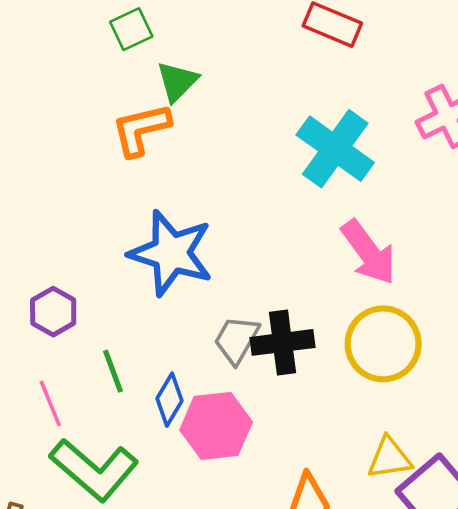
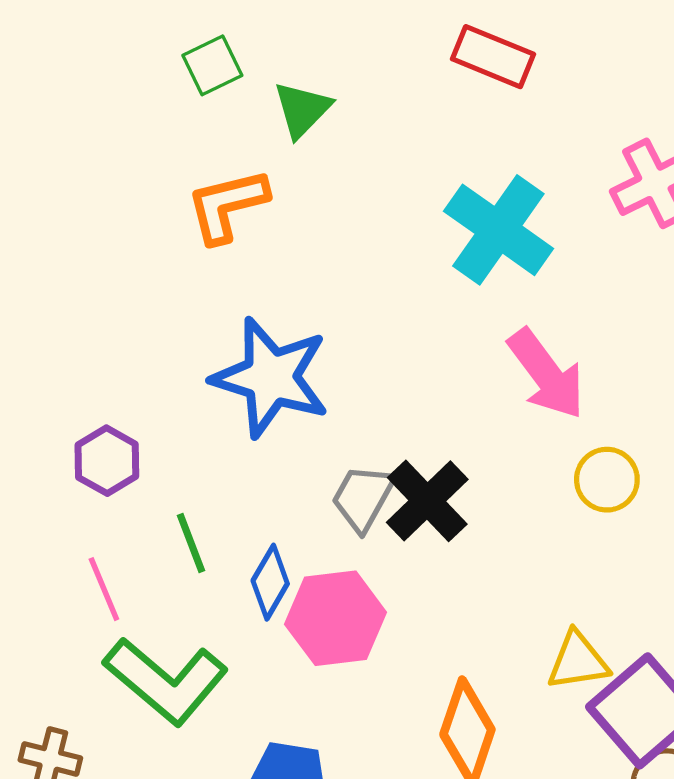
green triangle: (177, 81) -> (302, 109), moved
black cross: (282, 342) -> (427, 501), turned -36
yellow circle: (383, 344) -> (607, 480), moved, size x0.6

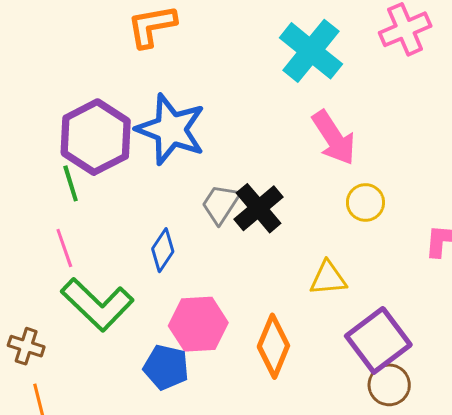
purple hexagon: (107, 461) -> (96, 137), moved, size x1.8
green line: (191, 543) -> (71, 183), moved
pink hexagon: (336, 618) -> (198, 324), moved
yellow triangle: (578, 661) -> (328, 278), moved

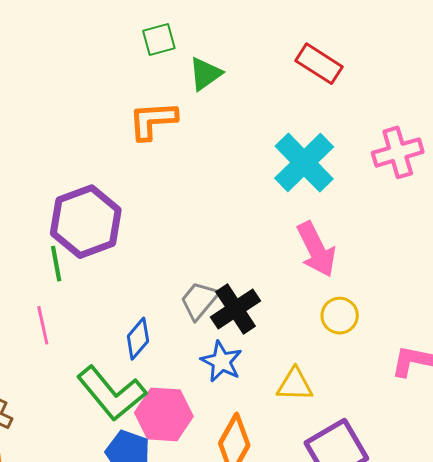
blue star: (171, 129) -> (221, 361), moved, size x0.6
green L-shape: (97, 304) -> (111, 393), moved

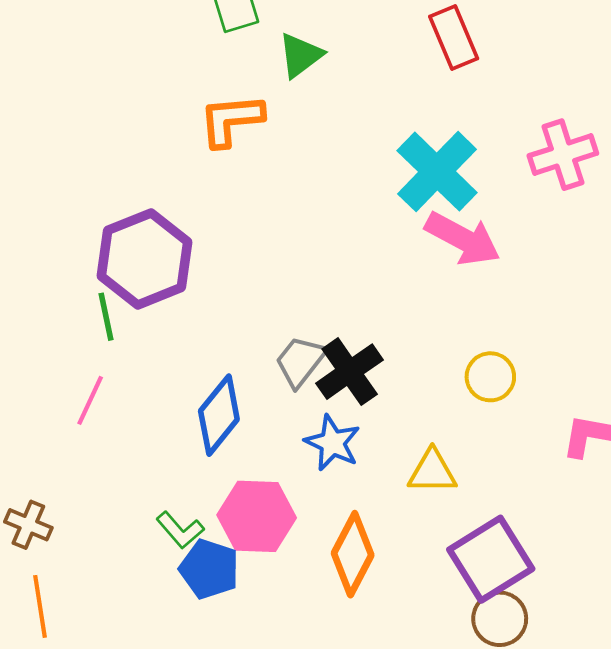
red rectangle: (319, 64) -> (454, 38), turned 36
pink arrow: (316, 249) -> (463, 239), moved, turned -34
pink line: (43, 325) -> (90, 400), turned 39
blue diamond: (138, 339) -> (219, 415), size x1.4
green L-shape: (111, 393) -> (180, 530), moved, size x0.5

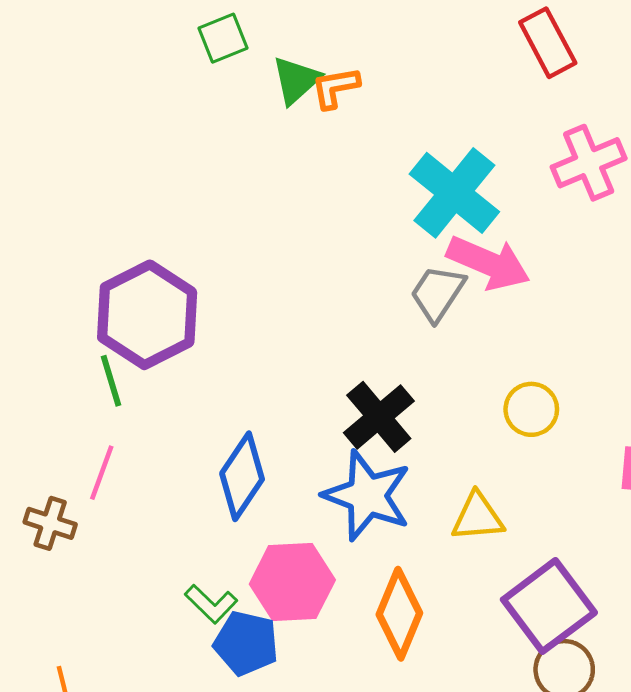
red rectangle: (454, 38) -> (548, 43), moved
orange L-shape: (231, 120) -> (335, 88), moved, size x0.7
gray trapezoid: (300, 361) -> (438, 293), moved
blue star: (332, 443) -> (367, 495), size x1.5
brown cross: (28, 525) -> (50, 523), moved

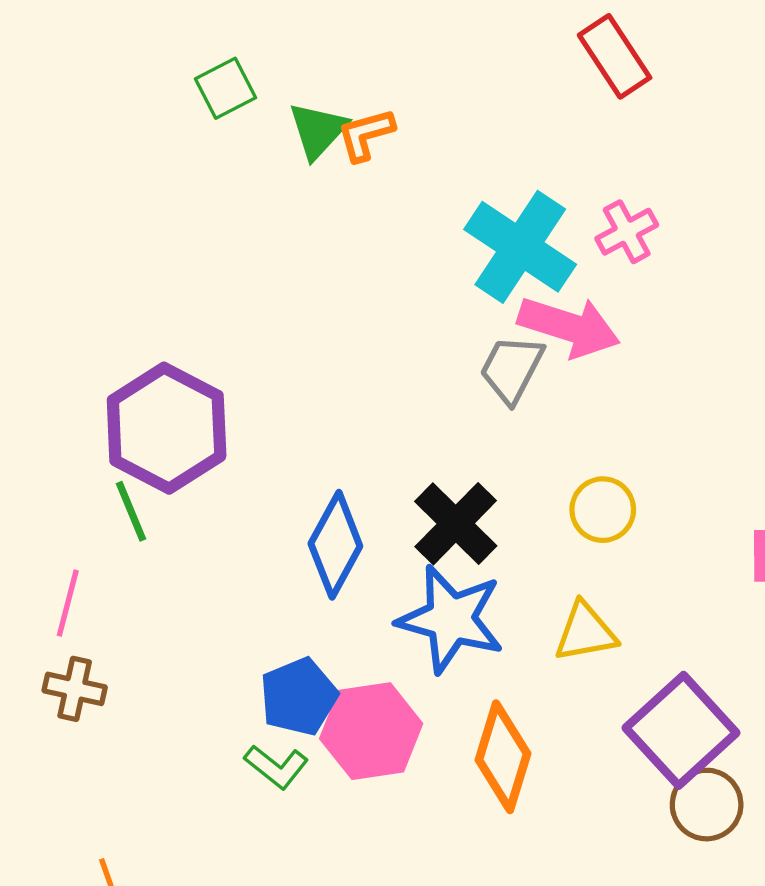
pink cross: (589, 163) -> (627, 232), moved, size x0.7
yellow circle: (531, 409) -> (603, 510), moved
pink line: (102, 473) -> (68, 603), moved
blue diamond: (242, 476) -> (335, 545), moved
blue pentagon: (246, 643) -> (299, 697), moved, turned -30

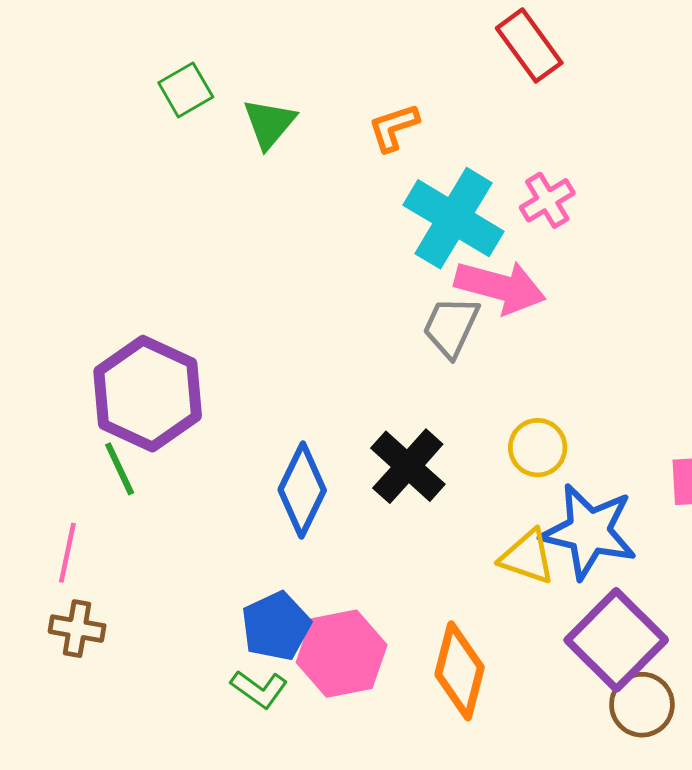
orange L-shape: (366, 135) -> (394, 127), moved
blue star: (451, 619) -> (589, 532), moved
yellow triangle: (585, 632) -> (527, 557), turned 32

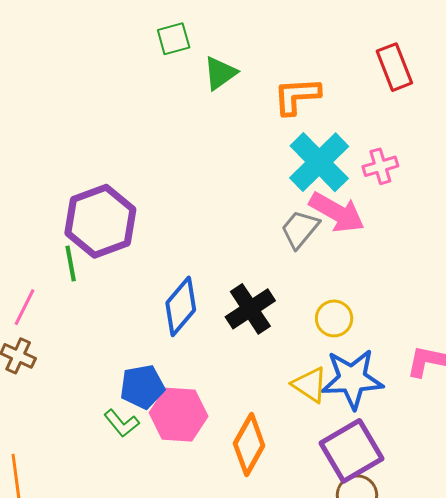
orange L-shape: (394, 127) -> (297, 96), size x1.4
blue star: (589, 532) -> (352, 379), turned -30

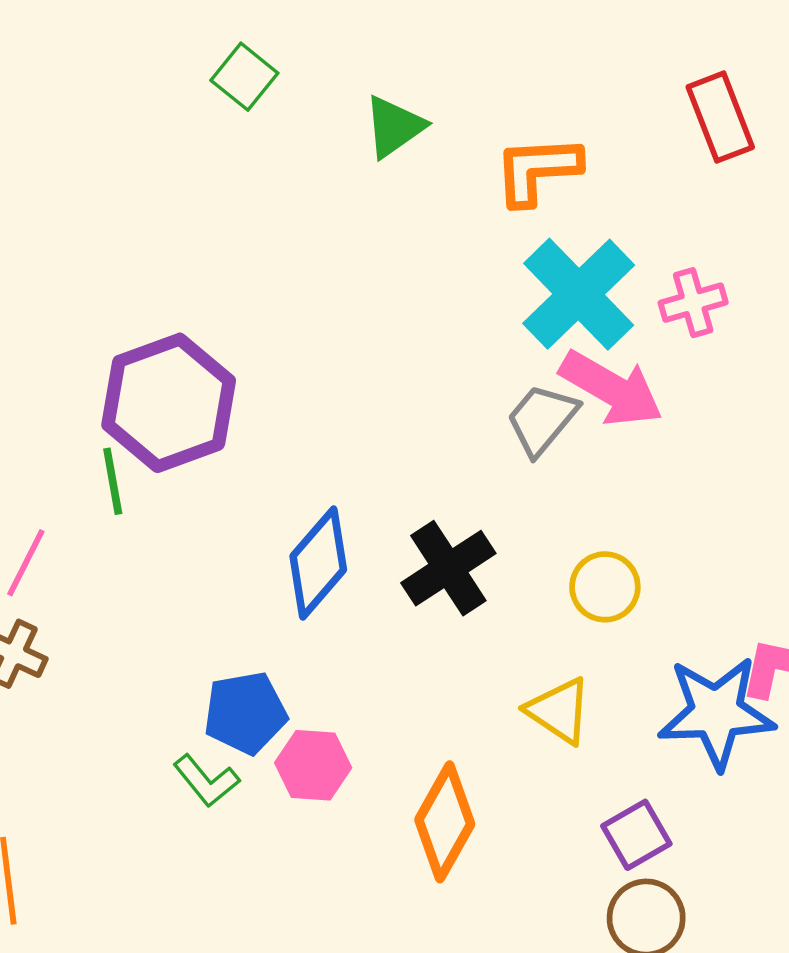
green square: (174, 39) -> (244, 77), moved, turned -36
blue star: (352, 379) -> (716, 713), moved
pink hexagon: (179, 415) -> (313, 765), size x0.7
purple square: (352, 451) -> (636, 835), size x0.6

